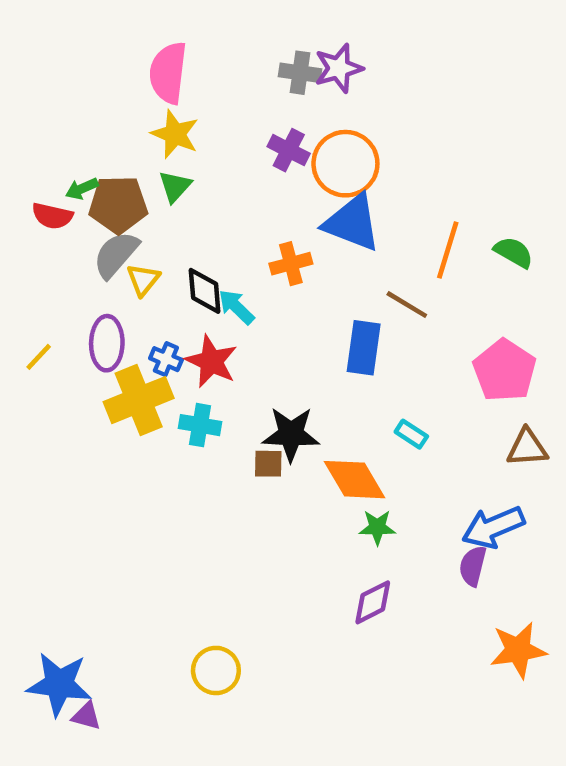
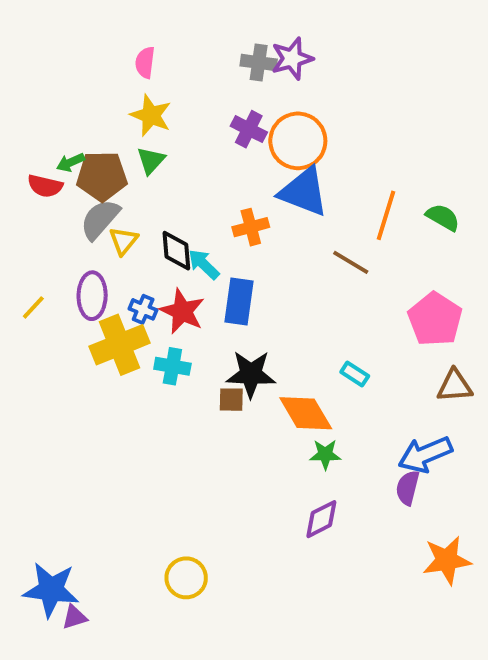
pink semicircle: (168, 73) -> (145, 62), size x0.6
blue rectangle: (364, 348) -> (239, 302), moved
purple triangle: (86, 716) -> (74, 617), turned -32

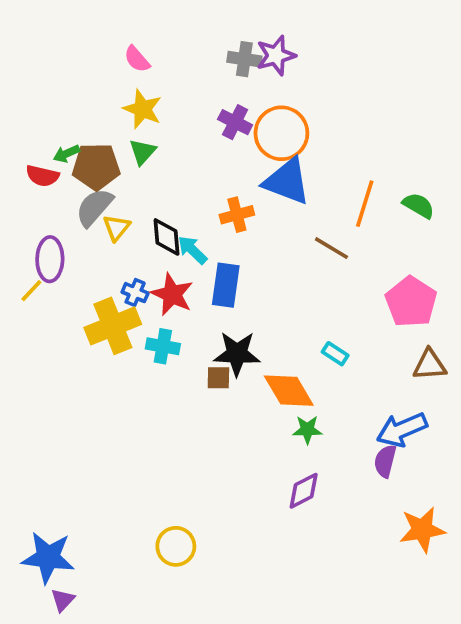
pink semicircle: (145, 62) -> (137, 59), turned -48
purple ellipse: (92, 296) -> (50, 259), moved
purple triangle: (74, 617) -> (63, 600), moved, turned -30

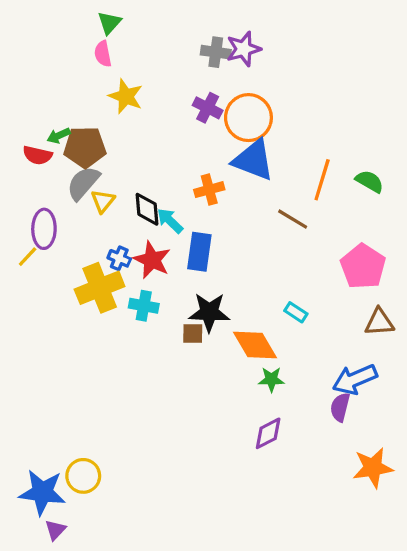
pink semicircle: (137, 59) -> (103, 54), moved, turned 30
green triangle: (142, 152) -> (109, 23), moved
yellow circle: (176, 546) -> (83, 476), moved

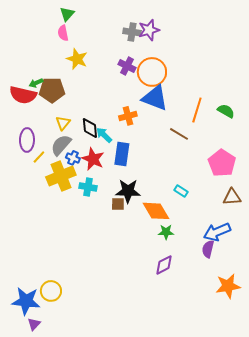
red semicircle: (37, 155) -> (23, 95), size x1.5
gray semicircle: (83, 183) -> (61, 145), moved
yellow line: (28, 257) -> (39, 157), moved

